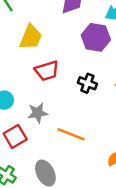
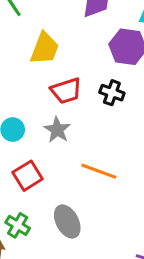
black cross: (87, 83) -> (112, 93), moved
gray star: (38, 113) -> (57, 130), moved, turned -30

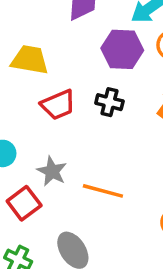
yellow trapezoid: (45, 48) -> (30, 60), turned -96
gray star: (57, 130) -> (52, 171), moved

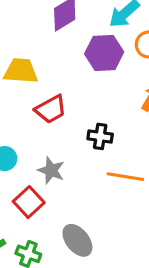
black cross: (109, 102) -> (100, 136), moved
orange line: (103, 191) -> (125, 177), moved

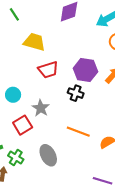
purple hexagon: (104, 53) -> (85, 70), moved
orange line: (125, 177) -> (78, 132), moved

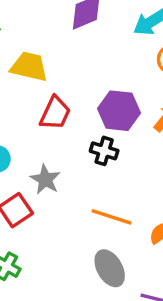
red trapezoid: (48, 70) -> (55, 113), turned -45
gray ellipse: (48, 155) -> (110, 268), moved

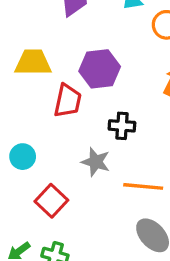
purple hexagon: (119, 111) -> (100, 69), moved
gray star: (45, 180) -> (96, 162), moved

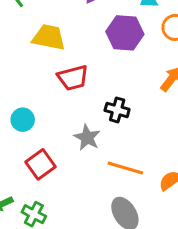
purple hexagon: (100, 69) -> (125, 33), moved
red trapezoid: (68, 101) -> (73, 78), turned 52

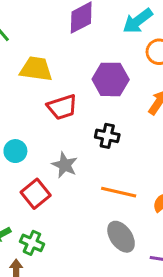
purple hexagon: (125, 33) -> (111, 79), moved
gray star: (87, 138) -> (65, 165), moved

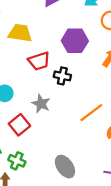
black cross: (107, 136) -> (62, 76), moved
orange line: (119, 192) -> (91, 113), moved, turned -50
gray ellipse: (121, 237) -> (65, 167), moved

